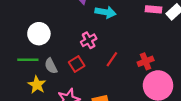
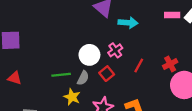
white circle: (39, 34) -> (89, 55), moved
gray semicircle: (51, 66) -> (83, 78), turned -120

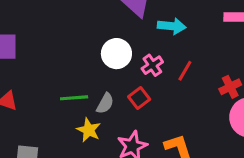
white circle: (89, 55) -> (116, 54), moved
red line: (139, 66) -> (185, 71), moved

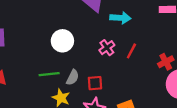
white circle: (116, 54) -> (62, 41), moved
red square: (139, 98) -> (95, 83), moved, turned 35

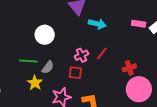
pink cross: (107, 48) -> (81, 55), moved
red square: (95, 83) -> (75, 73), moved

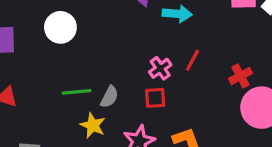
white circle: (45, 35) -> (60, 27), moved

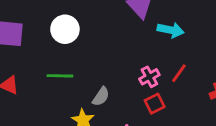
green line: (77, 92) -> (60, 76), moved
red square: (155, 98) -> (155, 104), moved, turned -30

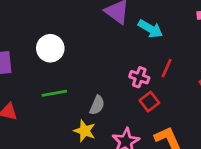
cyan arrow: (171, 30) -> (150, 29), turned 30
pink cross: (149, 77) -> (139, 77), turned -30

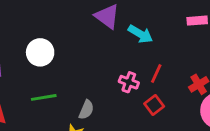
red square: (149, 102) -> (154, 105), moved

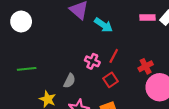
white circle: (40, 52) -> (21, 21), moved
gray semicircle: (86, 110) -> (69, 81), moved

